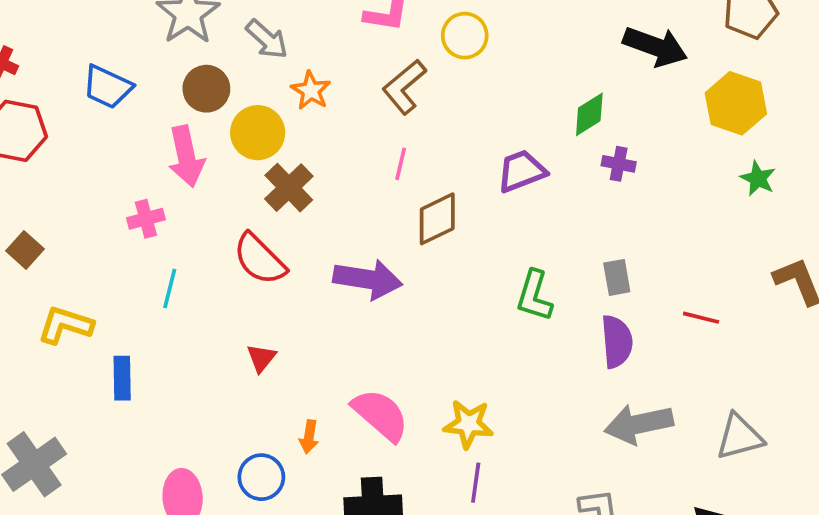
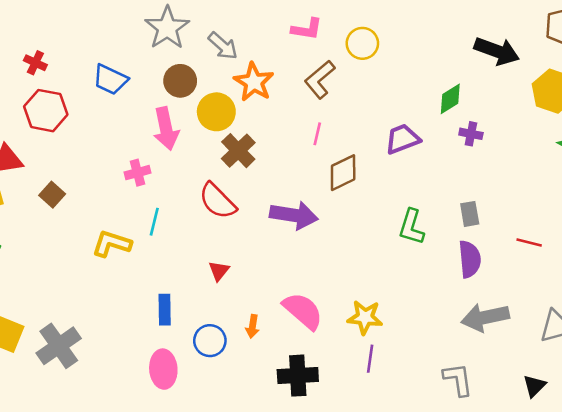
orange star: (311, 91) -> (254, 82), size x1.4
yellow L-shape: (65, 325) -> (112, 244), moved
blue rectangle: (122, 378) -> (165, 310), moved
blue circle: (261, 477) -> (210, 341), moved

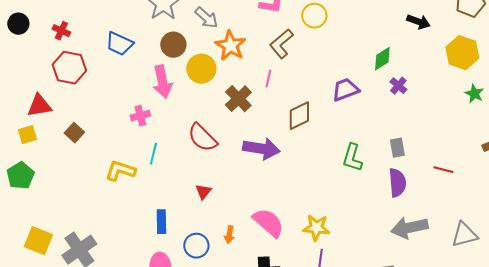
black arrow: (497, 51) -> (418, 22), size x0.7
pink line: (317, 134) -> (268, 79), moved
purple cross: (471, 134) -> (398, 86), turned 30
brown cross: (238, 151) -> (238, 99), moved

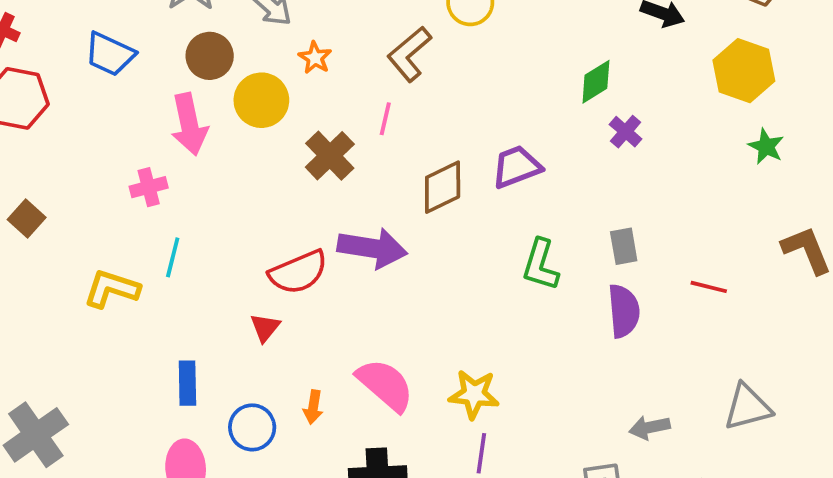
orange star: (230, 46) -> (315, 58), size x0.6
purple trapezoid: (345, 90) -> (516, 167), moved
red semicircle: (202, 138) -> (298, 272), moved, turned -68
gray arrow: (409, 228) -> (650, 427), moved, size x0.6

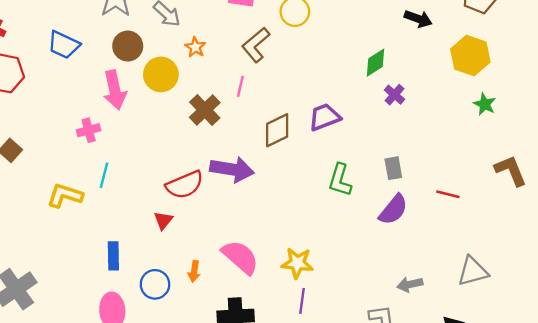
purple semicircle: (624, 311) -> (393, 210), turned 44

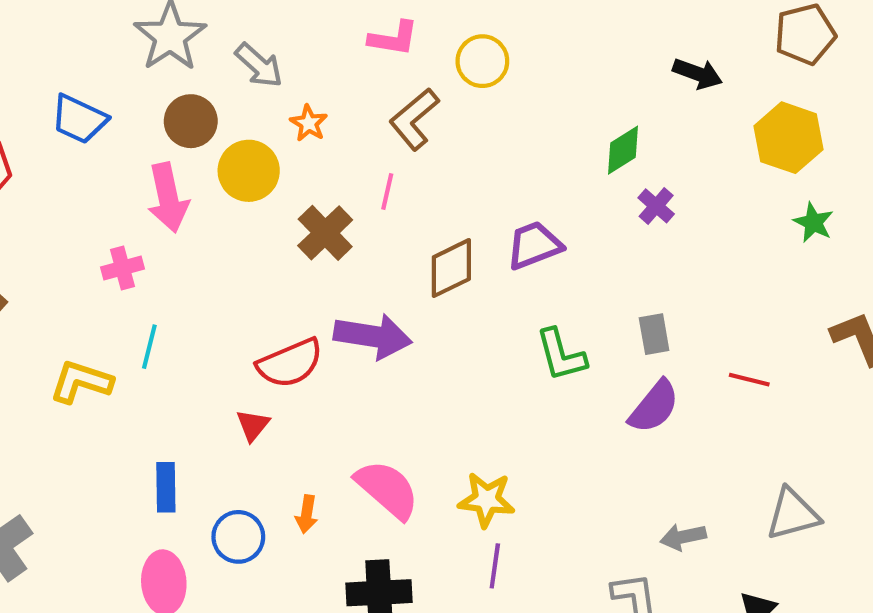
green L-shape: (340, 180) -> (561, 355), turned -32

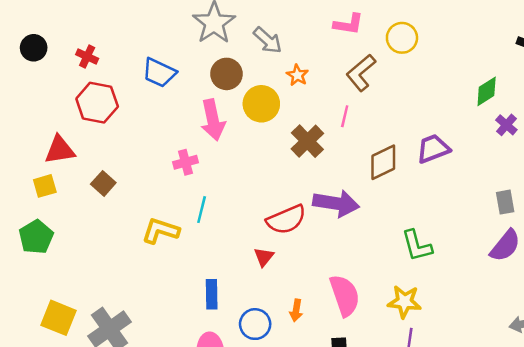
green L-shape: (561, 355) -> (417, 246), moved
pink semicircle: (387, 489) -> (345, 295), turned 30

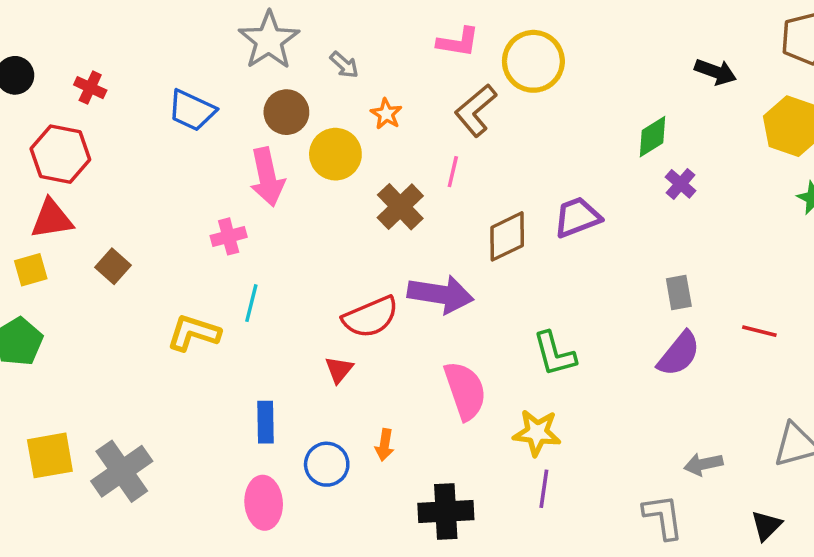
yellow circle: (402, 38) -> (533, 61), size x1.4
gray arrow: (268, 40) -> (344, 65), size x0.7
red hexagon: (97, 103) -> (60, 154), moved
pink semicircle: (345, 295) -> (465, 391), moved
yellow square: (58, 318) -> (50, 455), turned -32

